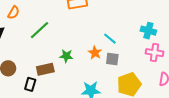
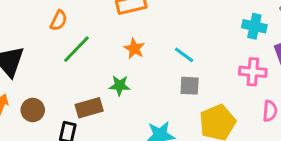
orange semicircle: (14, 13) -> (59, 21), moved
cyan cross: (148, 31) -> (254, 26), moved
orange star: (95, 53) -> (134, 48), moved

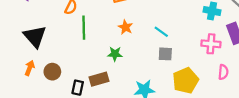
green line: (76, 49) -> (84, 28), turned -45
brown rectangle: (89, 108) -> (99, 79), moved

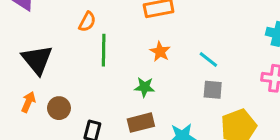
brown rectangle: (99, 79) -> (141, 123), moved

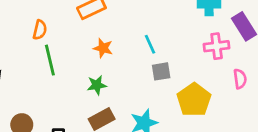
orange semicircle: (87, 22) -> (40, 30), moved
cyan line: (208, 60) -> (150, 44), turned 42

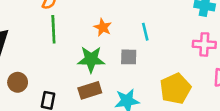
gray square: (161, 71) -> (129, 57), moved
green star: (97, 85) -> (91, 59), size x1.5

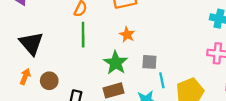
cyan line: (145, 32) -> (162, 80), moved
green star: (91, 59) -> (116, 63), turned 30

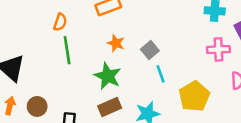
gray square: (149, 62) -> (150, 50), moved, turned -35
cyan line: (162, 80) -> (161, 74), moved

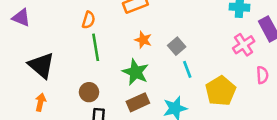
pink cross: (218, 49) -> (244, 45), turned -30
brown circle: (37, 106) -> (89, 92), moved

